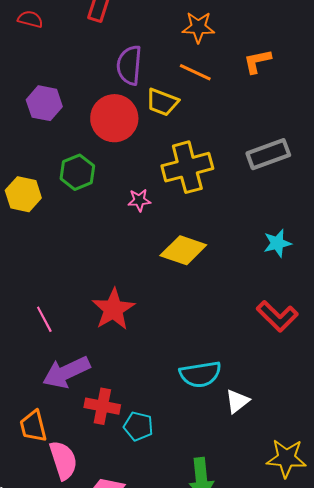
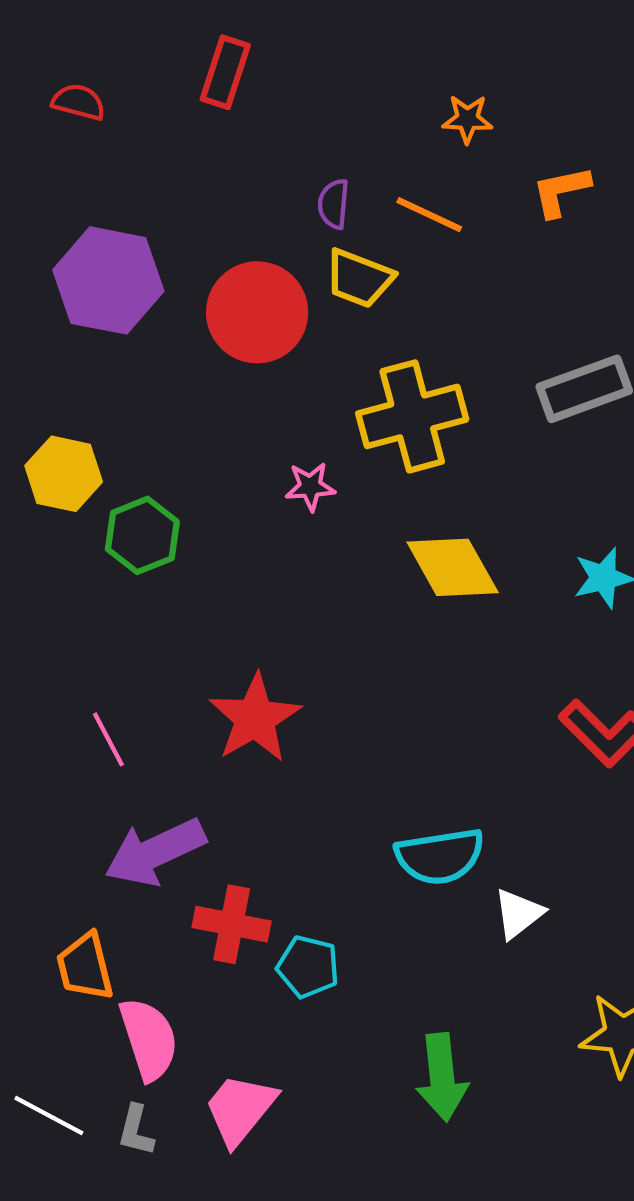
orange star: (198, 27) -> (467, 119), moved, size x0.7
purple semicircle: (129, 65) -> (334, 204), moved, size x0.6
purple hexagon: (44, 103) -> (108, 280), size x1.4
green hexagon: (77, 172) -> (142, 535), moved
yellow diamond: (183, 250) -> (453, 567), moved, turned 42

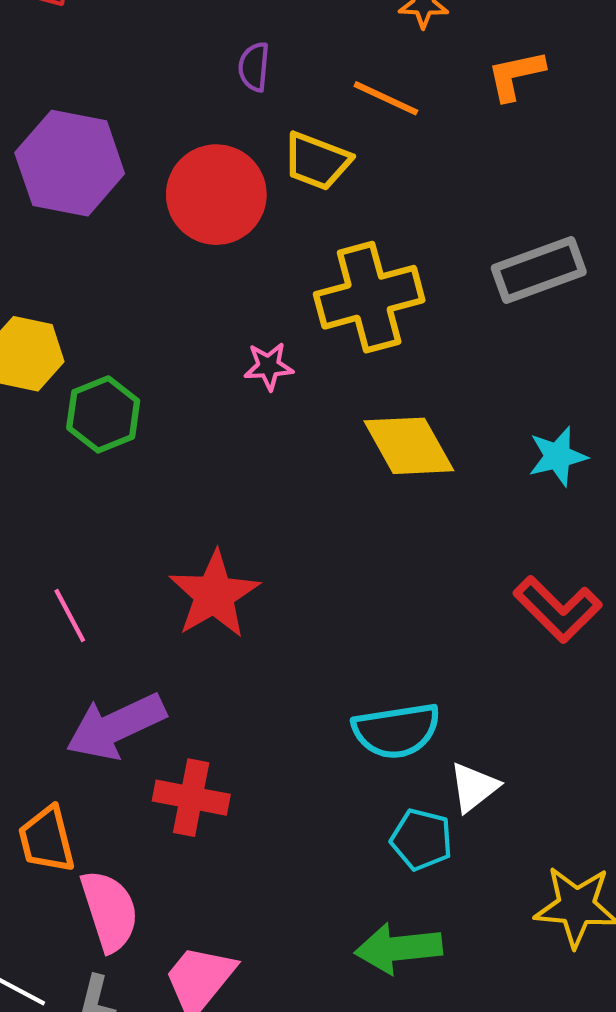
purple semicircle: (334, 204) -> (254, 67), moved
cyan pentagon: (308, 967) -> (421, 839), moved
green arrow: (442, 1077) -> (398, 948), turned 90

